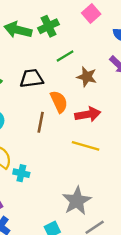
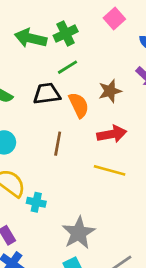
green line: (65, 56) -> (68, 67), moved
brown star: (87, 77) -> (110, 91), turned -30
orange semicircle: (59, 102) -> (79, 105), moved
gray star: (77, 201) -> (79, 233), moved

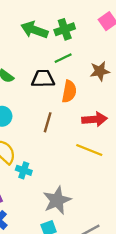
brown star: (110, 91) -> (100, 71), moved
orange semicircle: (79, 105) -> (69, 91), turned 30

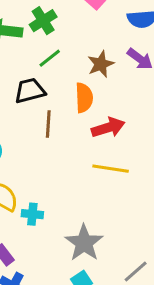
orange semicircle: (69, 91) -> (84, 98), moved
brown line: (48, 122) -> (48, 124), moved

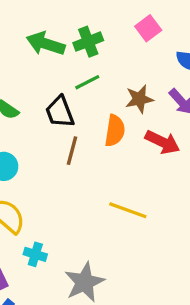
black trapezoid: (30, 91) -> (60, 112), turned -108
red arrow: (108, 128) -> (163, 142), moved, turned 32
cyan cross: (32, 214) -> (35, 254), moved

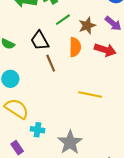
green line: (87, 82) -> (63, 20), moved
brown line: (72, 151) -> (51, 63), turned -30

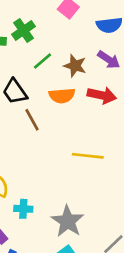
brown star: (87, 26) -> (75, 66), turned -30
orange semicircle: (75, 47) -> (62, 96), turned 90

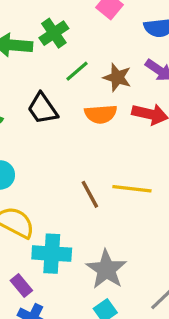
brown line: (32, 120) -> (90, 194), moved
cyan cross: (23, 209) -> (52, 254), size x1.6

